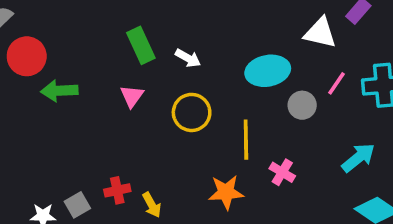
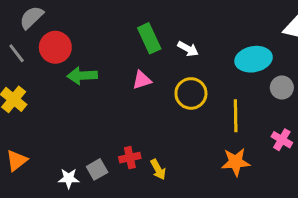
pink triangle: (132, 96) -> (142, 80), turned 36
pink cross: (282, 172) -> (282, 140), moved
orange star: (226, 192) -> (236, 162), moved

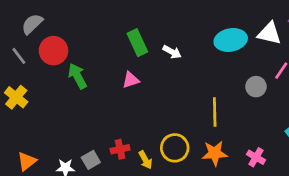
cyan ellipse: (254, 59) -> (231, 40), moved
green arrow: (82, 76) -> (77, 76), turned 65
yellow circle: (191, 93) -> (175, 148), moved
pink cross: (282, 140) -> (256, 157), moved
orange triangle: (17, 161) -> (27, 161), moved

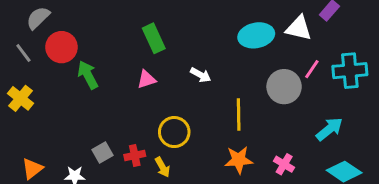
white arrow: (172, 52) -> (201, 75), moved
gray circle: (256, 87) -> (284, 87), size x1.5
yellow circle: (175, 148) -> (174, 132), moved
gray square: (91, 160) -> (102, 153), moved

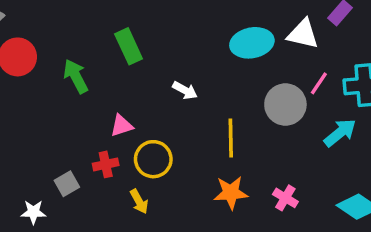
green arrow: (88, 75) -> (76, 76), moved
pink triangle: (146, 79) -> (122, 126), moved
cyan arrow: (329, 129) -> (340, 133), moved
red cross: (135, 155) -> (106, 164), moved

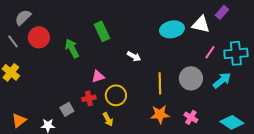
gray circle: (285, 105) -> (191, 78), moved

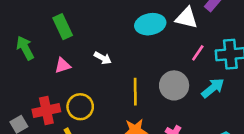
pink triangle: (98, 76) -> (63, 65), moved
red cross: (89, 98) -> (46, 110), size x1.5

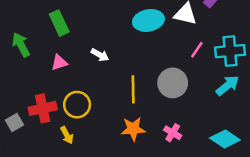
cyan arrow: (213, 88) -> (227, 85), moved

